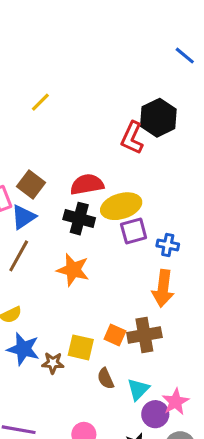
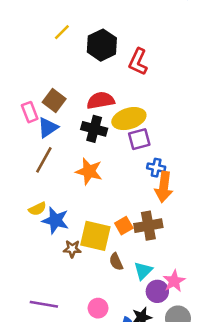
black hexagon: (158, 118) -> (102, 45), moved
blue cross: (168, 245) -> (156, 168), moved
orange square: (115, 335) -> (124, 226), turned 36
yellow square: (81, 347) -> (95, 236), size x1.4
blue star: (23, 349) -> (55, 220), moved

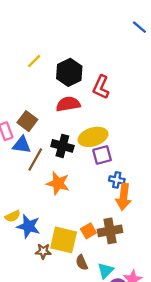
red semicircle: (101, 100) -> (68, 104), moved
blue triangle: (48, 128) -> (22, 145), turned 42
brown line: (44, 160) -> (35, 160), moved

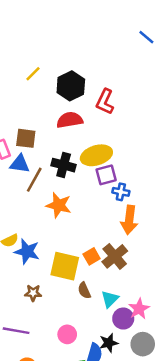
brown square: (27, 121) -> (26, 138), turned -30
blue cross: (117, 180) -> (121, 192), moved
brown cross: (110, 231) -> (115, 256), turned -30
brown star: (43, 251) -> (33, 293), moved

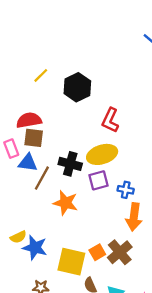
red L-shape: (105, 102) -> (110, 120), moved
red semicircle: (70, 120) -> (29, 120), moved
purple square: (106, 175) -> (99, 180), moved

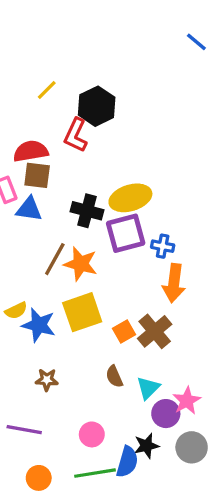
red L-shape: (110, 120) -> (76, 135), moved
brown line: (42, 178) -> (55, 259), moved
purple square: (99, 180) -> (126, 233), size x1.4
yellow square: (71, 262) -> (82, 312), moved, turned -32

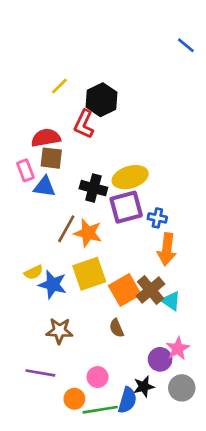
orange square: (124, 331) -> (125, 290), size x1.6
brown star: (47, 380) -> (59, 331), size x1.4
cyan triangle: (148, 388) -> (171, 301), moved, turned -40
orange circle: (39, 478) -> (74, 399), moved

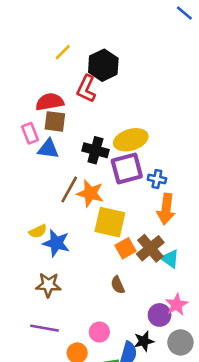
yellow square: (89, 274) -> (110, 222), moved, turned 32
orange square: (125, 290) -> (126, 248), size x0.7
brown star: (59, 331) -> (48, 285), moved

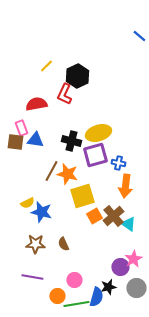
brown square: (55, 121) -> (15, 142), moved
yellow square: (110, 222) -> (82, 196), turned -30
brown semicircle: (118, 285) -> (63, 244), moved

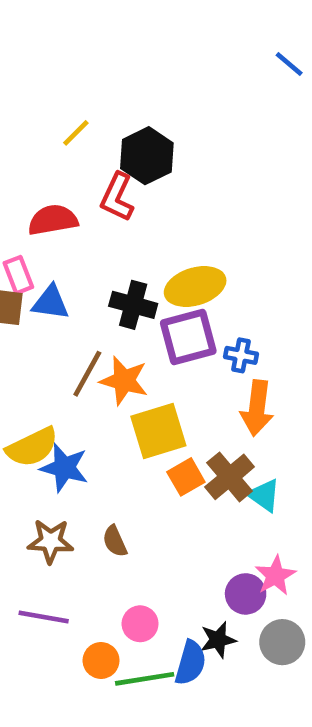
yellow semicircle: (27, 203) -> (32, 447), size x1.6

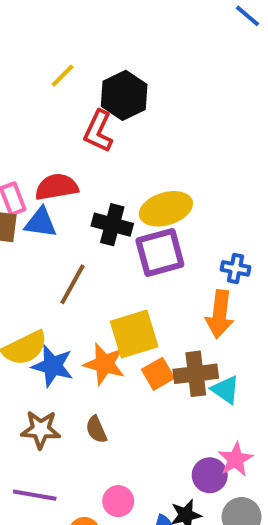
red semicircle: (53, 220) -> (57, 187), moved
blue cross: (241, 355) -> (236, 268), moved
orange star: (124, 381) -> (104, 364), moved
brown cross: (230, 477) -> (196, 374), turned 33

